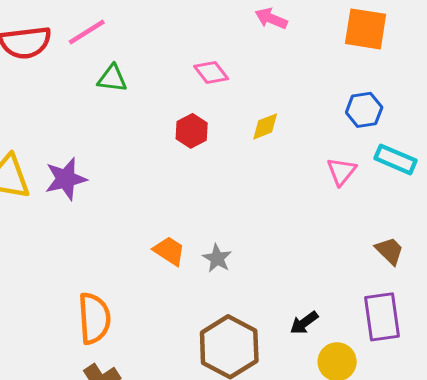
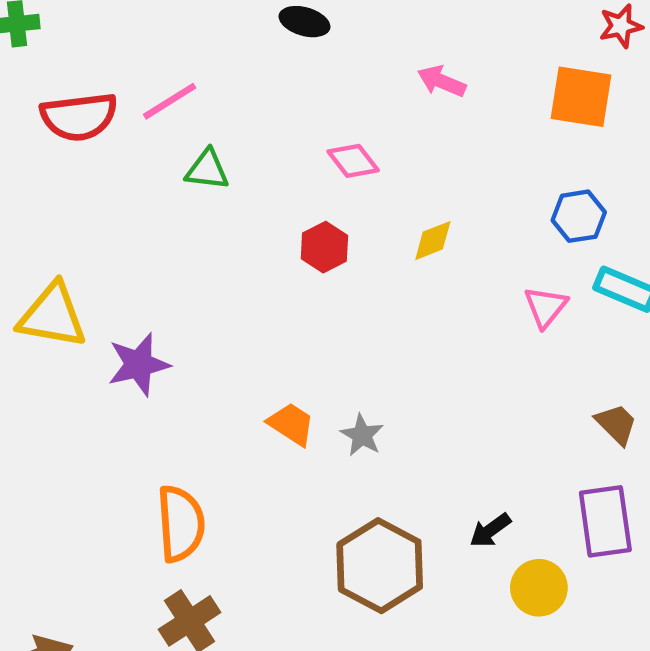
purple star: (66, 179) -> (139, 364), moved

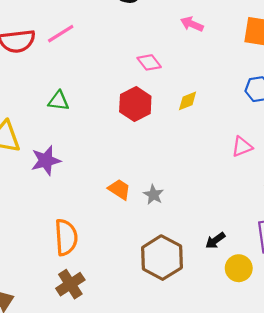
green triangle: (207, 170) -> (59, 101), moved
red hexagon: (324, 247) -> (135, 104), size x1.4
pink triangle: (546, 307) -> (242, 147), moved, turned 30

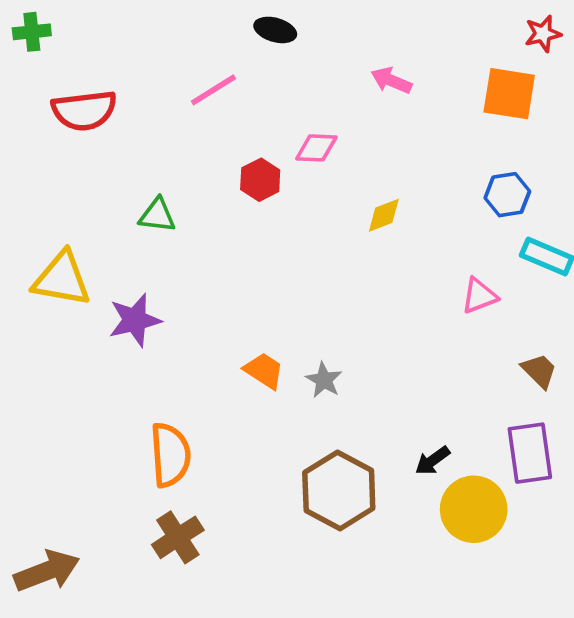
pink line: (61, 34) -> (213, 90), moved
pink diamond: (149, 62) -> (316, 148), turned -50
red hexagon: (135, 104) -> (260, 180), moved, size x0.7
yellow circle: (239, 268) -> (474, 509), size x1.4

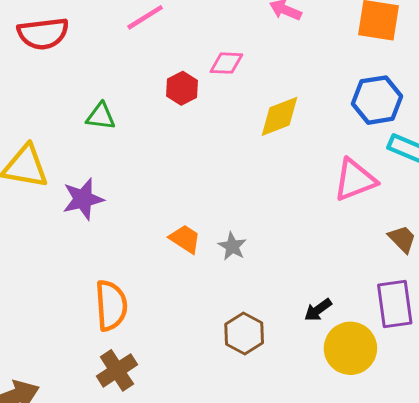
blue hexagon: (507, 195) -> (377, 100), size x1.4
yellow diamond: (384, 215) -> (280, 116), size x1.5
pink triangle: (479, 296) -> (355, 180), size x1.5
brown hexagon: (339, 491) -> (244, 334), size x0.7

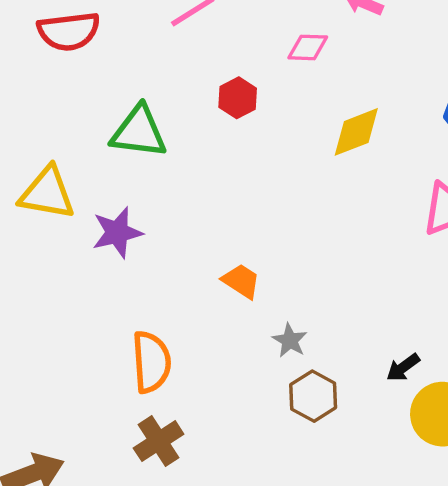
pink diamond: (226, 63) -> (308, 47), moved
green triangle: (101, 116) -> (139, 132), size x1.6
gray star: (232, 246) -> (290, 340), moved

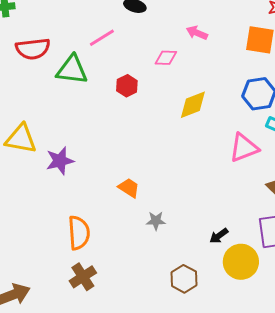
green triangle: (139, 132) -> (72, 70), moved
gray star: (290, 340) -> (156, 221), turned -30
brown hexagon: (313, 396) -> (184, 279), moved

